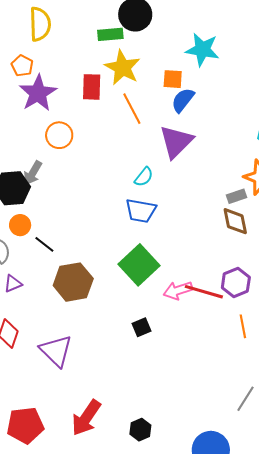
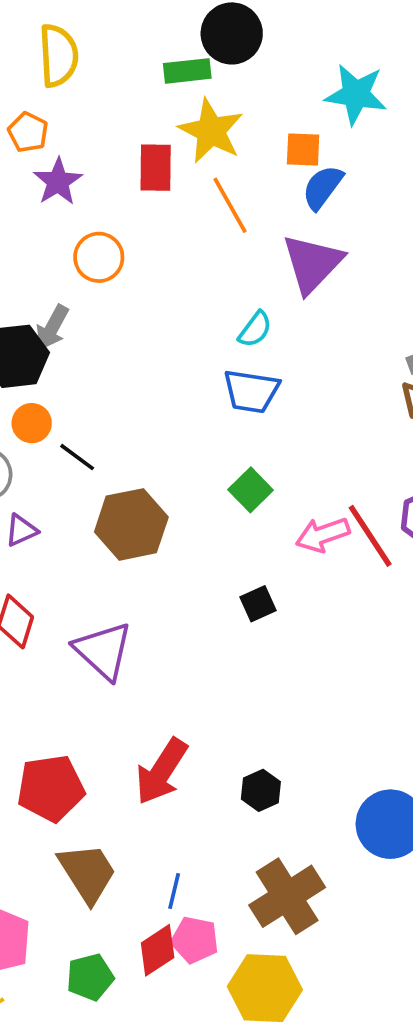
purple star: (38, 93) -> (58, 182), size x0.7
green square: (139, 265) -> (251, 490), size x0.6
red line: (204, 292) -> (370, 536), turned 42

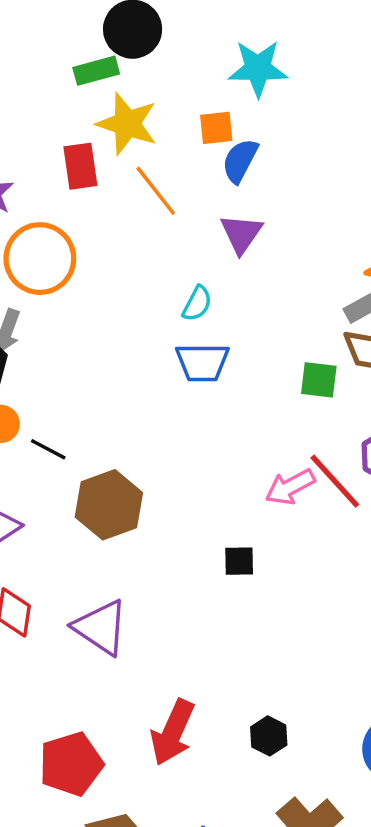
orange circle: (99, 257) -> (40, 259), size x1.5
purple triangle: (312, 263) -> (241, 234), size x0.7
green square: (251, 490) -> (319, 380), moved, turned -30
black square: (258, 604) -> (239, 561), turned 32

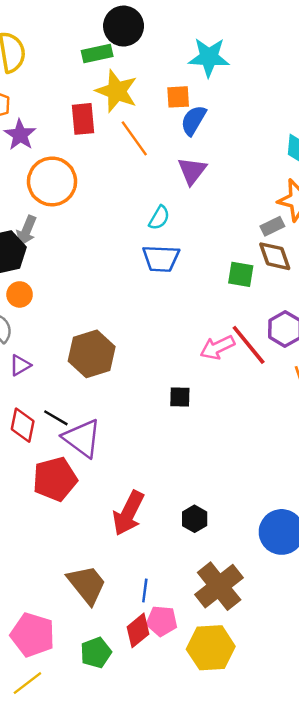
black line: (48, 449) -> (56, 418), moved
red pentagon: (71, 764) -> (55, 479), moved

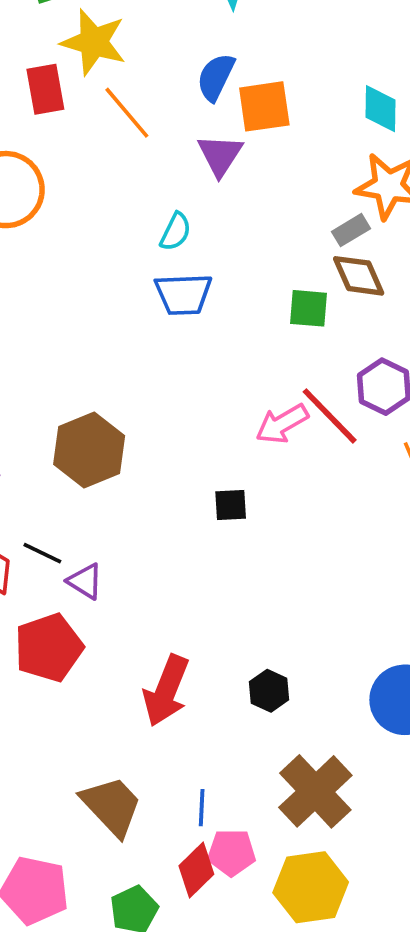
orange square: (178, 97) -> (264, 106), moved, size x1.4
purple triangle: (82, 438) -> (85, 581), size x0.6

